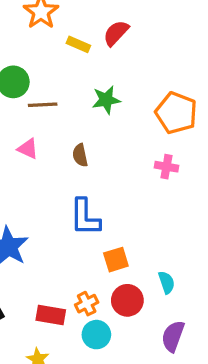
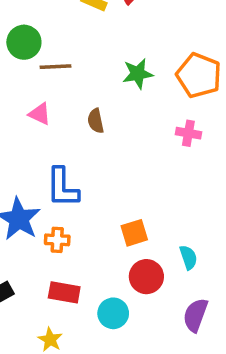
green star: (106, 100) -> (138, 74), moved
blue L-shape: (85, 217) -> (62, 187), moved
orange cross: (87, 304) -> (57, 240), moved, turned 30

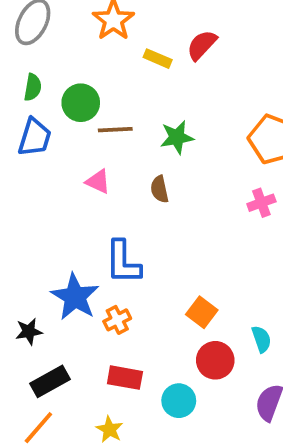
green star: (138, 74) -> (177, 137), moved
pink cross: (188, 133) -> (261, 203), turned -30
orange square: (134, 233) -> (202, 312), turned -36
orange cross: (57, 240) -> (117, 320), turned -30

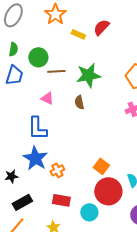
green star: (177, 137) -> (88, 75), size x1.4
blue L-shape: (123, 262) -> (37, 128), moved
red circle: (215, 360) -> (108, 191), size x1.4

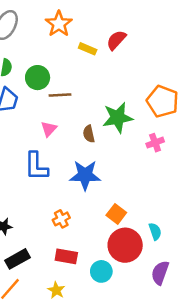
green star: (88, 75) -> (118, 118), moved
pink triangle: (47, 98) -> (49, 129), turned 48
blue star: (35, 158) -> (85, 175), moved, turned -30

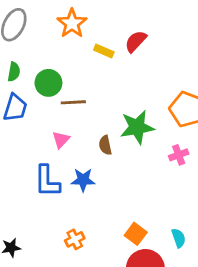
blue star: (85, 175) -> (83, 180), moved, size x0.7
cyan semicircle: (155, 231) -> (179, 238), moved

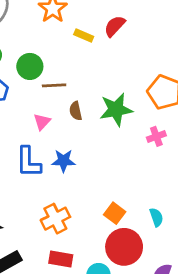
brown semicircle: (105, 145) -> (76, 111), moved
orange cross: (75, 239) -> (55, 219), size x1.5

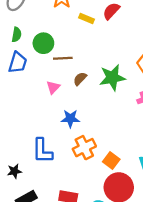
brown semicircle: (76, 111) -> (80, 79), turned 56
blue L-shape: (28, 162) -> (42, 151), moved
orange cross: (55, 219) -> (84, 148), moved

